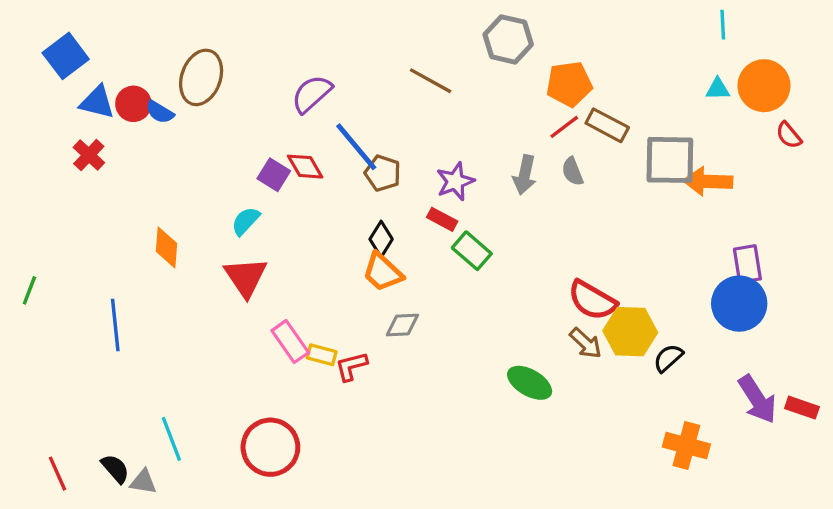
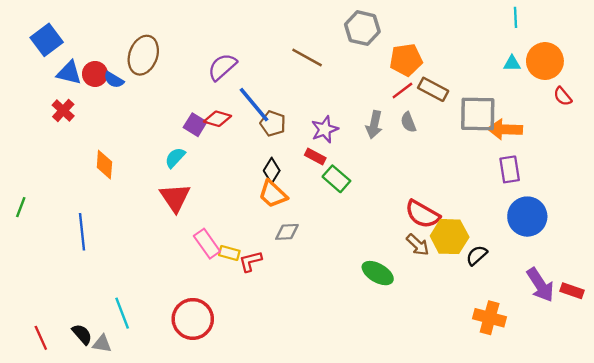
red diamond: (305, 167) -> (217, 119), turned -44
orange diamond: (166, 247) -> (104, 165), moved
purple rectangle: (747, 264) -> (510, 169), moved

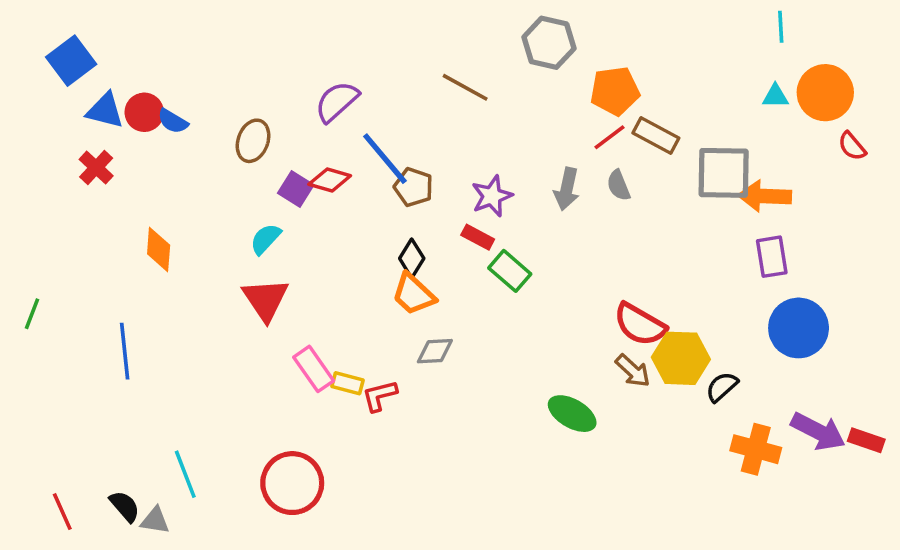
brown ellipse: (143, 55) -> (253, 141), moved, size x0.7
purple arrow: (540, 285) -> (818, 431), turned -30
orange cross: (490, 318) -> (756, 449), moved

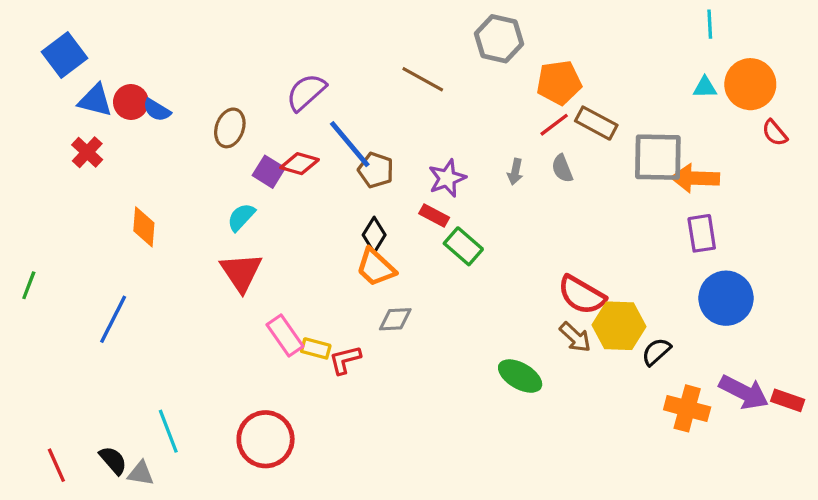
gray arrow: (567, 189) -> (515, 172), size x0.7
blue line: (125, 351) -> (113, 319), turned 33

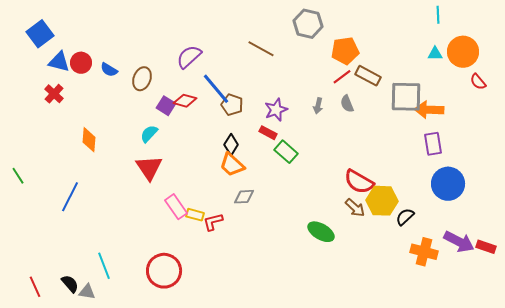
blue semicircle: (157, 110) -> (109, 70), moved
green line: (29, 285) -> (18, 176), turned -54

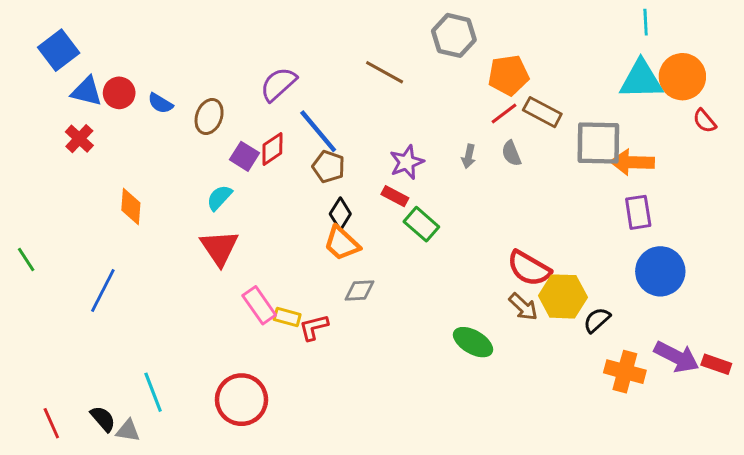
cyan triangle: (435, 54) -> (641, 80), size x2.0
red diamond: (185, 101) -> (272, 149), turned -50
brown pentagon: (232, 105) -> (328, 167), moved

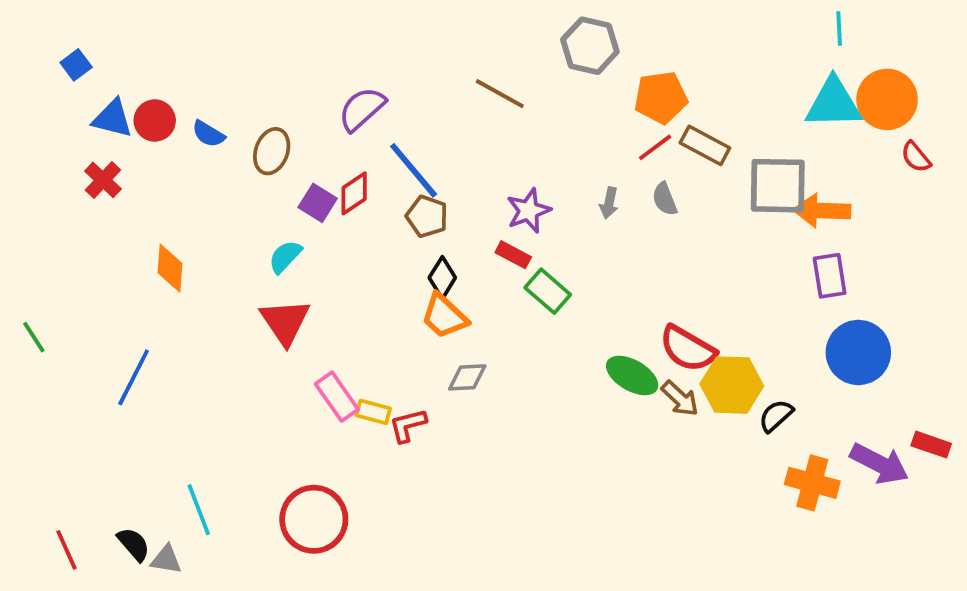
blue square: (59, 50) -> (76, 65), size x0.6
green ellipse: (473, 342) -> (632, 375), moved
red rectangle: (716, 364) -> (931, 445), moved

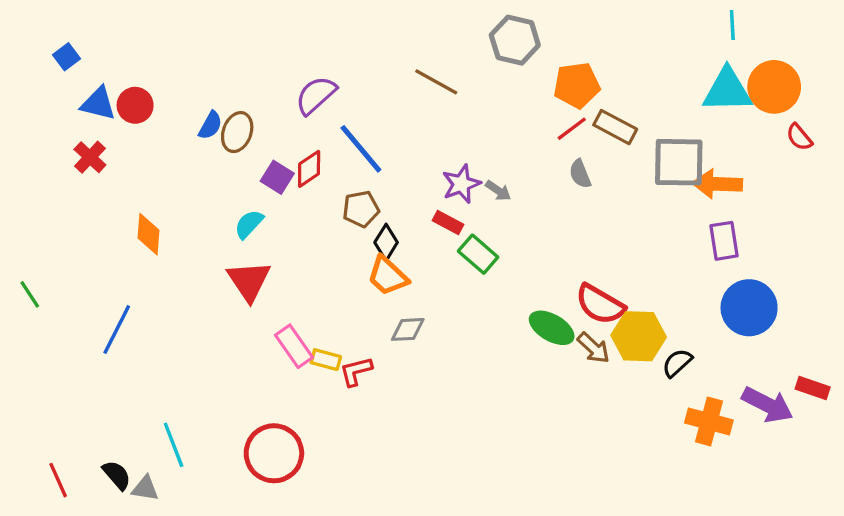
blue semicircle: (208, 134) -> (210, 125), moved, turned -92
gray arrow: (609, 203) -> (498, 191), moved, turned -68
brown pentagon: (427, 216) -> (361, 209), moved, turned -30

